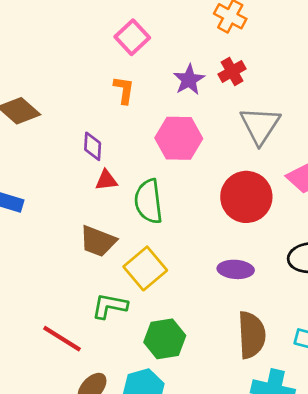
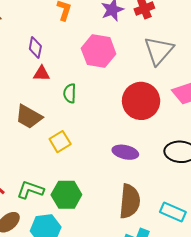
green semicircle: (149, 201) -> (70, 93), size x0.6
yellow square: (145, 268) -> (60, 142), size x0.7
green L-shape: (110, 306) -> (30, 190), moved

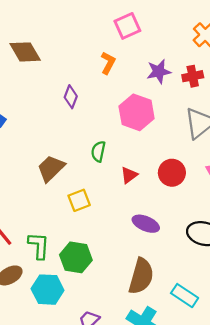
red triangle: (42, 73) -> (129, 175), moved, turned -48
red circle: (141, 101) -> (172, 173), size x0.7
brown trapezoid: (29, 117) -> (51, 168), turned 96
green L-shape: (30, 190) -> (39, 246), turned 64

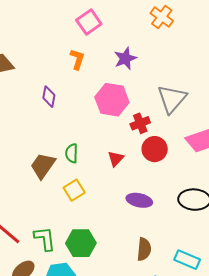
red cross: (193, 76) -> (140, 123), moved
green semicircle: (98, 151) -> (72, 153), moved
brown semicircle: (141, 276) -> (144, 249), size x0.7

